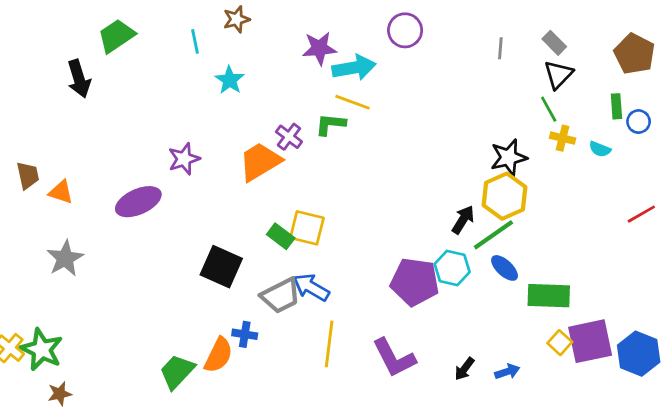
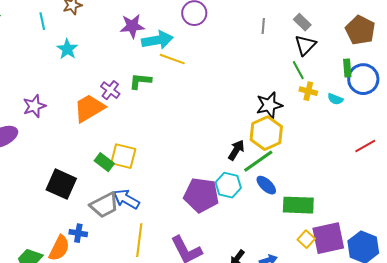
yellow line: (353, 102) -> (172, 59), moved
blue circle: (639, 122) -> (363, 79), size x1.8

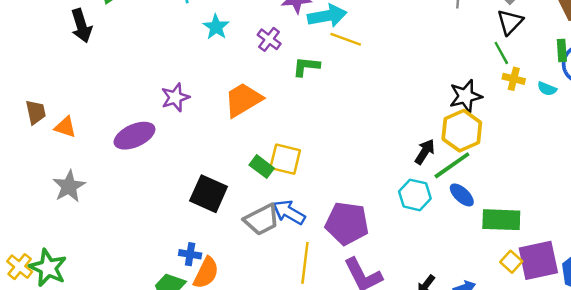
purple cross: (110, 90) -> (269, 39), moved
purple pentagon: (201, 195) -> (347, 223), moved
blue cross: (78, 233) -> (190, 254), moved

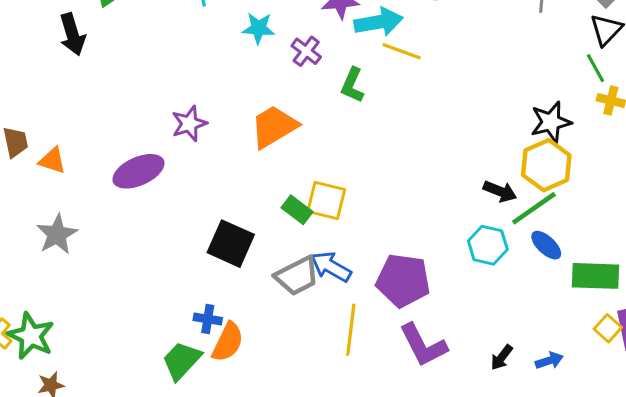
cyan star: (216, 27) -> (259, 28), moved, turned -30
green L-shape: (306, 66) -> (352, 85), turned -72
black arrow: (425, 152) -> (500, 191), turned 80

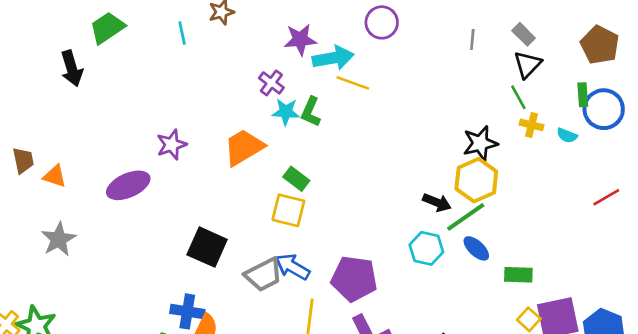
cyan star: (259, 28) -> (286, 112), moved
green rectangle: (297, 210) -> (296, 179), moved
green rectangle: (595, 276) -> (518, 275), size x0.7
blue cross: (208, 319) -> (187, 311), size x1.4

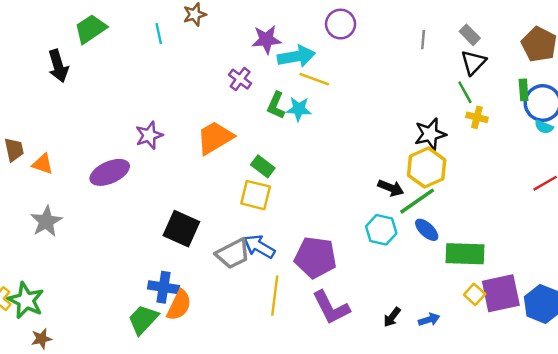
cyan star: (286, 112) -> (299, 109), moved
cyan semicircle: (567, 135) -> (544, 127), moved
green rectangle: (518, 275) -> (465, 254), size x1.5

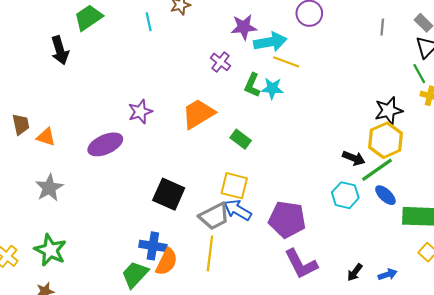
yellow square: (256, 195) -> (234, 186), moved
yellow line: (275, 296) -> (210, 253), moved
green star: (26, 300) -> (50, 250), moved

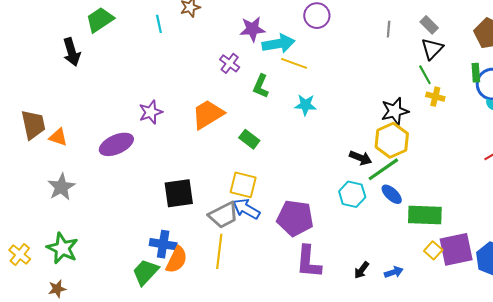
cyan star: (272, 88) -> (305, 105), moved
brown trapezoid: (21, 124) -> (33, 125), size x1.4
black square: (169, 194) -> (179, 193), turned -32
purple L-shape: (301, 264) -> (309, 262), turned 32

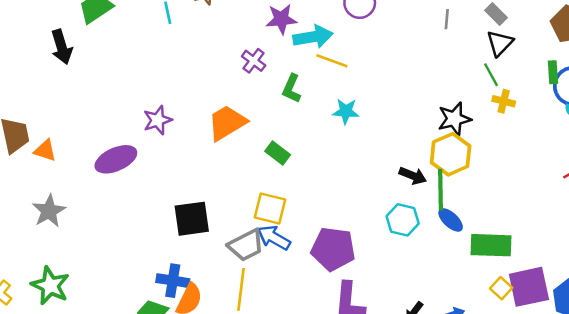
green line: (383, 169) -> (440, 190), turned -56

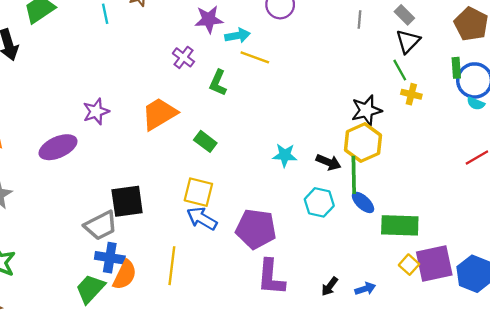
cyan arrow: (313, 37) -> (238, 36), size x0.7
cyan star: (346, 111) -> (285, 155), moved
gray trapezoid: (246, 245) -> (101, 225), moved

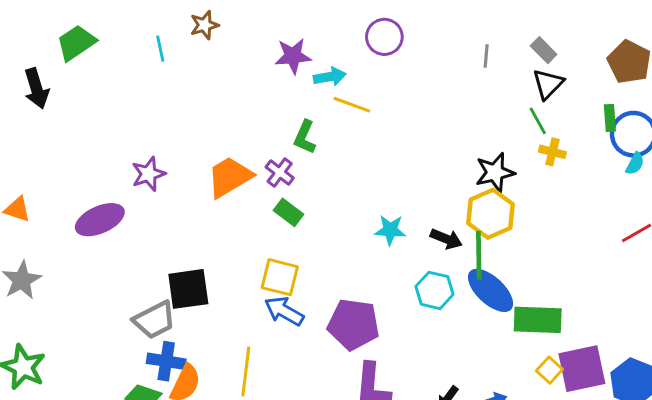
purple cross: (183, 57) -> (280, 172), moved
cyan semicircle: (476, 103) -> (635, 164), turned -84
blue ellipse: (363, 202) -> (491, 290), size x1.6

